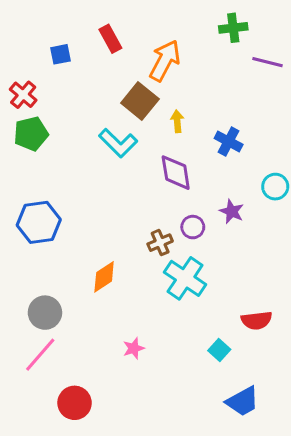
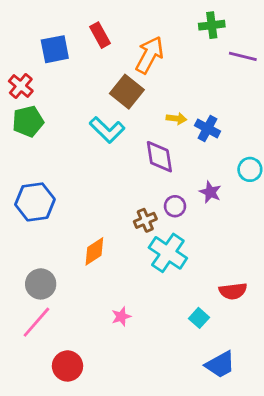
blue square: (61, 54) -> (55, 49), size x1.5
yellow arrow: (177, 121) -> (176, 119), moved, turned 102

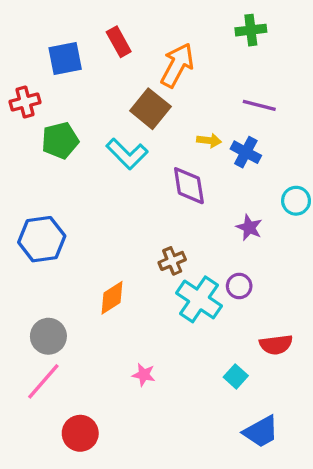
purple line: (243, 56) -> (259, 105), moved
red cross: (21, 86) -> (25, 102), turned 35
green pentagon: (28, 121) -> (60, 140), moved
purple circle: (175, 206) -> (239, 286), moved
pink star: (121, 317) -> (144, 375), turned 30

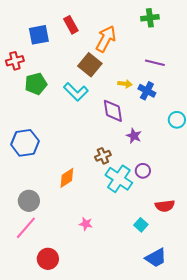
purple star: (249, 227) -> (134, 136), moved

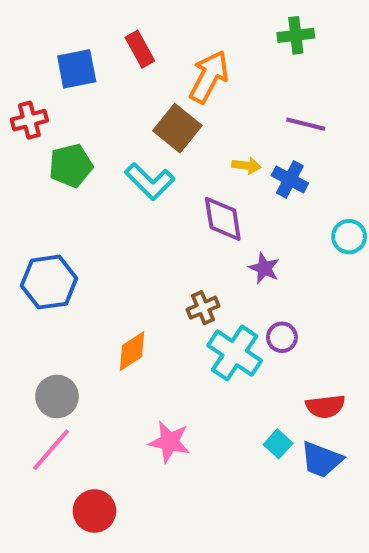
pink star: (86, 224) -> (169, 442), size x1.5
blue trapezoid: (156, 258) -> (321, 460), moved, turned 50

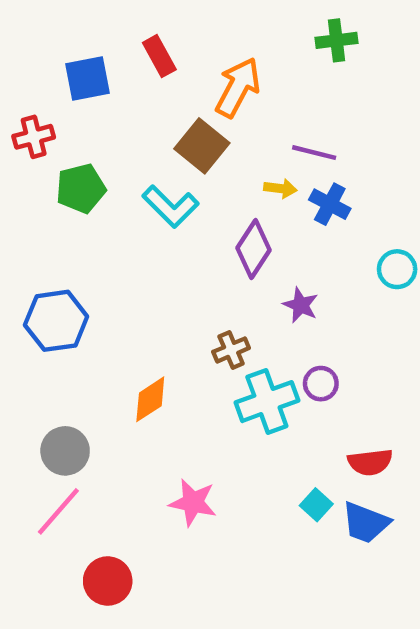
purple line: (306, 124) -> (314, 153), moved
purple diamond: (223, 219) -> (253, 249), turned 42
cyan cross: (235, 353) -> (267, 402), turned 36

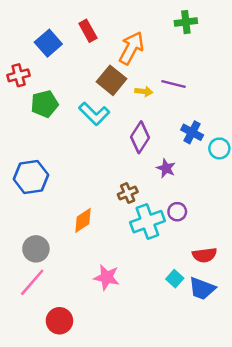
blue square: (87, 79) -> (48, 43), turned -30
yellow arrow: (280, 188) -> (144, 91), moved
blue cross: (330, 204) -> (192, 132), moved

